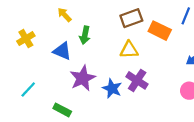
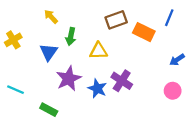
yellow triangle: (129, 50) -> (98, 51), moved
blue triangle: (62, 51) -> (49, 52), turned 42
cyan line: (28, 90) -> (15, 90), turned 70

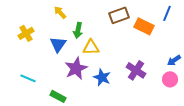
yellow triangle: (98, 51) -> (91, 47), moved
blue arrow: (177, 60) -> (174, 60), moved
purple cross: (122, 81) -> (136, 70), moved

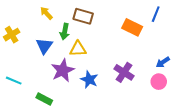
brown rectangle: (119, 15) -> (83, 16), moved, turned 36

